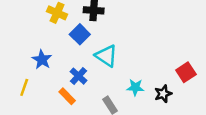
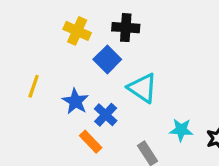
blue star: (42, 60) -> (75, 101), moved
yellow line: (24, 87) -> (34, 86), moved

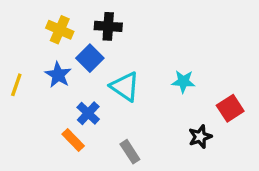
blue star: (75, 101) -> (58, 75), moved
cyan star: (181, 130) -> (183, 82), moved

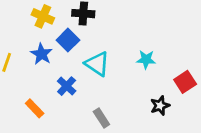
orange rectangle: (73, 140) -> (35, 108), moved

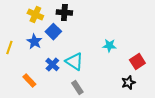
cyan triangle: (97, 64) -> (74, 62), moved
black star: (160, 106) -> (128, 82), moved

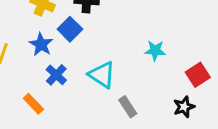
blue cross: (52, 64) -> (56, 75), moved
gray rectangle: (77, 88) -> (128, 107), moved

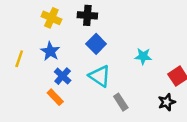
blue square: (70, 29) -> (96, 44), moved
orange rectangle: (33, 104) -> (55, 97), moved

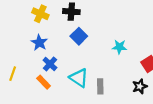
yellow line: (19, 59) -> (13, 74), moved
cyan triangle: (100, 76) -> (79, 78), moved
gray rectangle: (121, 102) -> (100, 86), turned 32

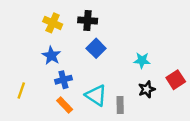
blue cross: (50, 64) -> (63, 80), turned 32
orange rectangle: (44, 82) -> (65, 105), moved
black star: (140, 86) -> (147, 89), moved

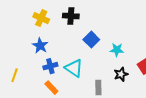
blue square: (96, 48) -> (91, 40), moved
cyan triangle: (96, 95) -> (74, 68), moved

